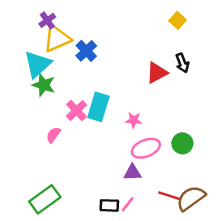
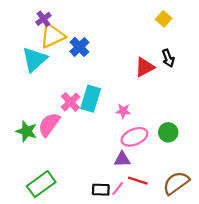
green star: (44, 85) -> (27, 131), moved
pink semicircle: (53, 135) -> (49, 124), size x1.6
red line: (169, 196) -> (138, 181), moved

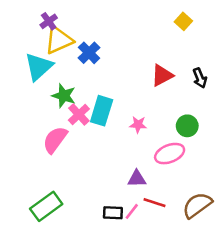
black arrow: (168, 58) -> (200, 78), moved
green star: (27, 131) -> (64, 96), moved
green circle: (168, 132) -> (187, 126), moved
pink ellipse: (134, 137) -> (170, 154), moved

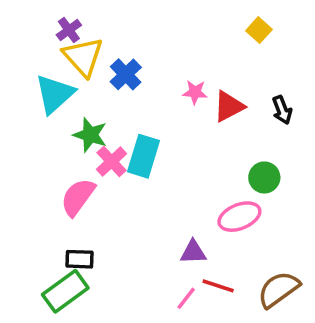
yellow triangle: (59, 40) -> (83, 57), turned -48
pink star: (138, 125) -> (195, 92), moved
black rectangle: (113, 213) -> (80, 259), moved

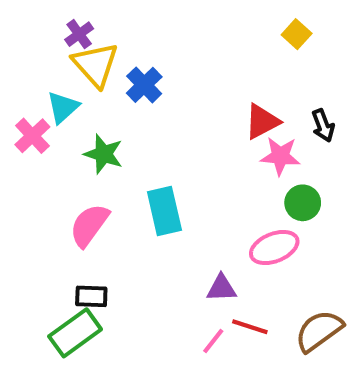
pink star: (195, 92) -> (280, 156), moved, size x1.4
cyan triangle: (55, 94) -> (63, 107), size x0.7
cyan rectangle: (143, 156) -> (164, 211), moved, turned -30
pink cross: (112, 162) -> (32, 136), moved

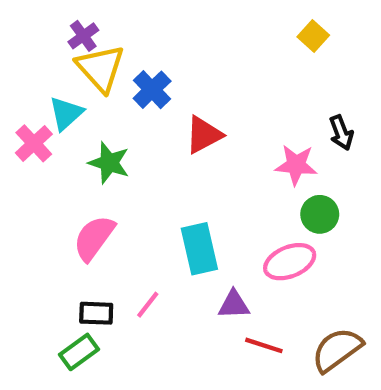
red triangle: (262, 121) -> (204, 135), moved
cyan rectangle: (164, 211) -> (199, 249), moved
green rectangle: (75, 333) -> (79, 352), size x0.7
pink line: (213, 341) -> (148, 305), moved

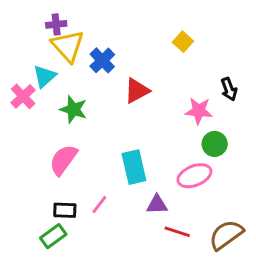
purple cross: (83, 36) -> (56, 24), turned 30
yellow square: (313, 36) -> (183, 42), moved

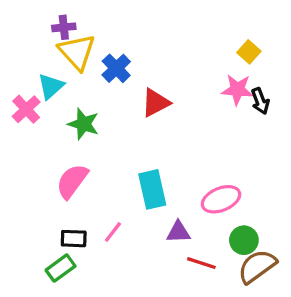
yellow square: (183, 42) -> (249, 52), moved
pink star: (199, 111) -> (237, 90), moved
green circle: (215, 144) -> (244, 240), moved

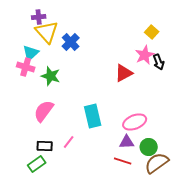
pink star: (237, 90) -> (145, 55), turned -30
red triangle: (156, 103) -> (124, 73), moved
pink cross: (26, 109) -> (26, 67), moved, turned -30
purple triangle: (178, 232) -> (127, 142), moved

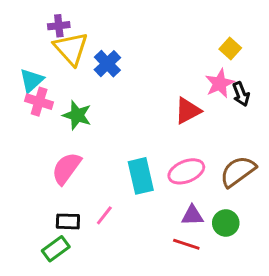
cyan triangle: (31, 53) -> (31, 80), moved
pink ellipse: (135, 122) -> (186, 171), moved
brown semicircle: (157, 163) -> (238, 171), moved

